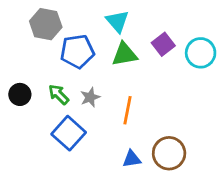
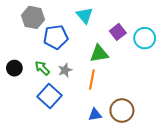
green triangle: (125, 54) -> (99, 54), moved

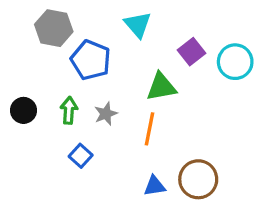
blue pentagon: (56, 37) -> (91, 60), turned 30
green arrow: (42, 68) -> (69, 110), turned 49
blue square: (50, 96) -> (81, 156), size x0.6

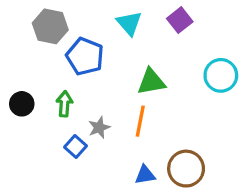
purple square: (192, 52) -> (180, 20), moved
cyan circle: (235, 62) -> (221, 75), moved
gray star: (106, 114) -> (99, 128), moved

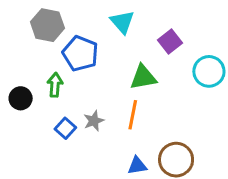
purple square: (180, 20) -> (170, 41), moved
green arrow: (64, 104) -> (55, 85), moved
blue square: (75, 146) -> (65, 128), moved

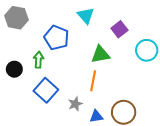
gray hexagon: (47, 25) -> (16, 18), moved
gray star: (94, 121) -> (75, 104), moved
blue square: (65, 128) -> (46, 90), size x1.6

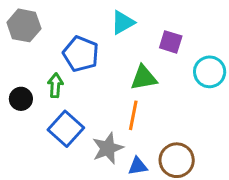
cyan triangle: (86, 16) -> (123, 22), turned 42
purple square: (119, 29) -> (171, 42), turned -35
gray star: (75, 104) -> (108, 148), size x1.5

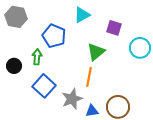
green triangle: (144, 78) -> (96, 52), turned -30

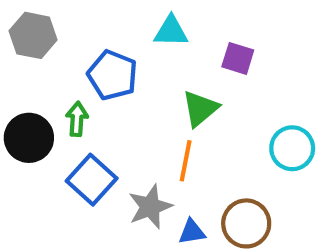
cyan triangle: (82, 15) -> (171, 31), turned 30
cyan circle: (140, 48) -> (292, 148), moved
black circle: (14, 66) -> (29, 138), size x1.5

